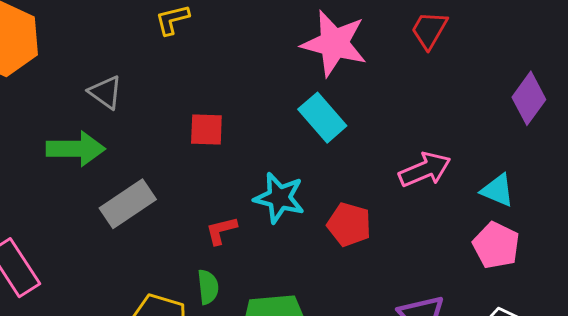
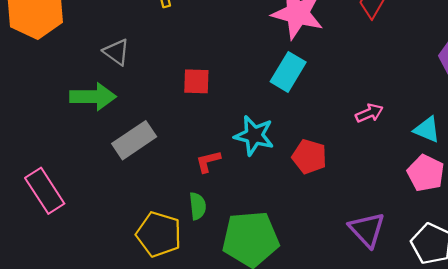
cyan rectangle: (322, 118) -> (288, 72), turned 72
pink arrow: (425, 170) -> (369, 113), size x0.7

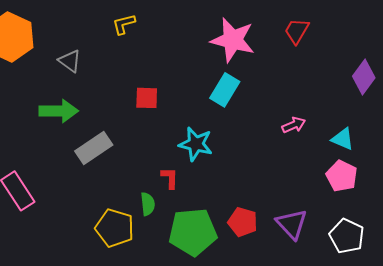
gray triangle: (116, 52) -> (70, 61), moved
red pentagon: (309, 157) -> (243, 222), moved
red L-shape: (208, 161) -> (170, 178), moved, turned 105

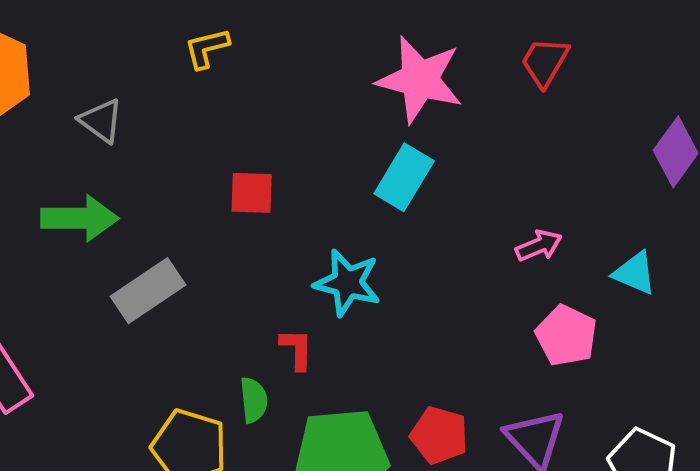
pink pentagon: (342, 176) -> (566, 336), moved

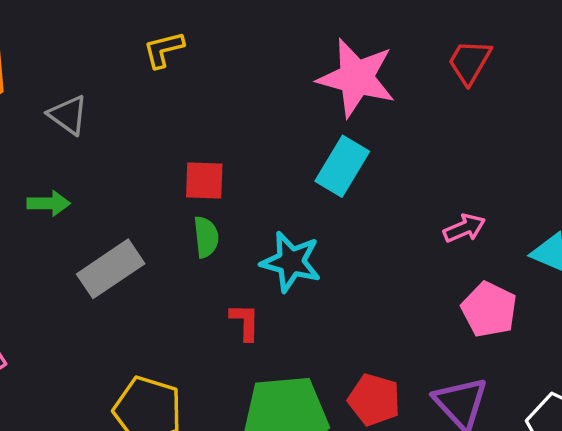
green arrow: (80, 218) -> (49, 203), size x0.6
green semicircle: (254, 400) -> (206, 237), moved

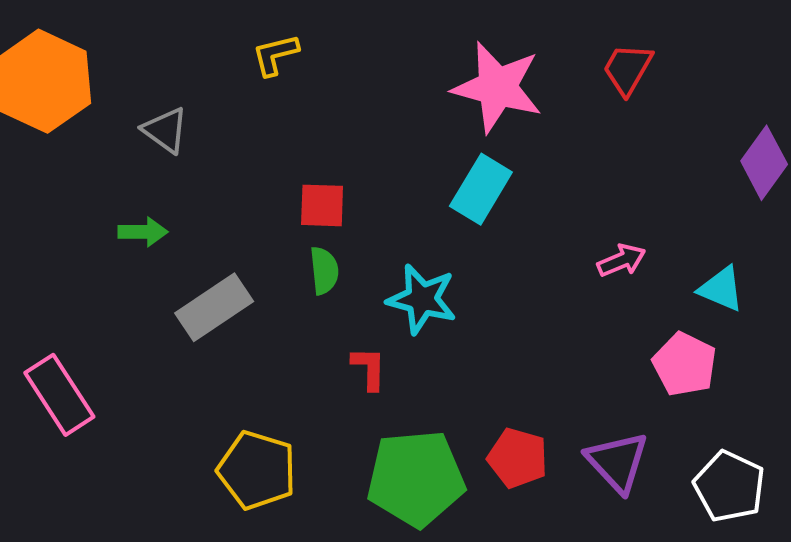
pink pentagon: (489, 310) -> (685, 364), moved

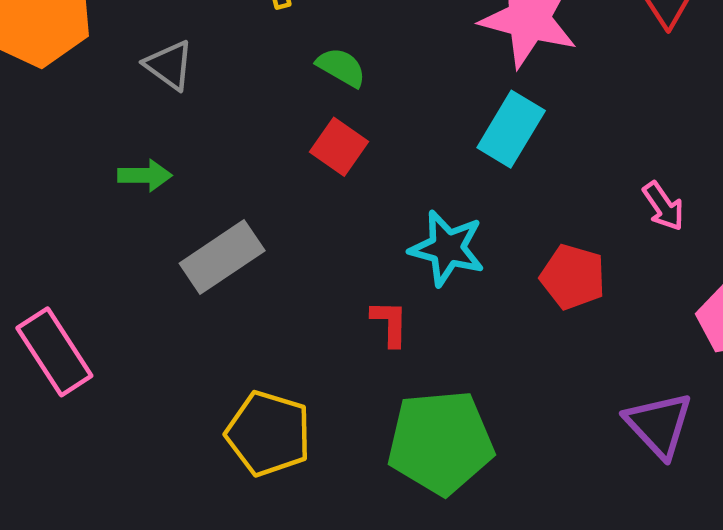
red square: (322, 205) -> (339, 147), turned 33
pink arrow: (621, 260) -> (663, 206), turned 78
green semicircle: (324, 271) -> (341, 67), moved, turned -54
red pentagon: (518, 458) -> (573, 277), moved

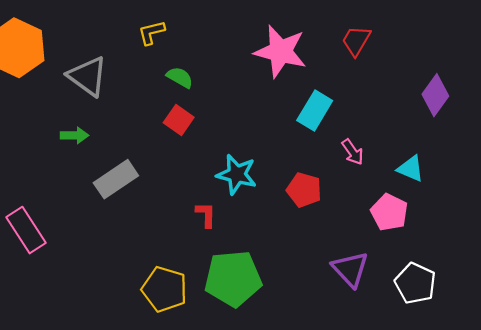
gray triangle: (169, 65) -> (88, 76), size x1.5
cyan rectangle: (511, 129) -> (315, 111), moved
yellow pentagon: (268, 434) -> (164, 289), moved

